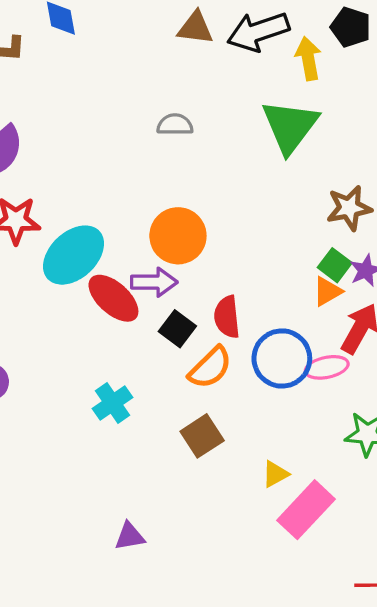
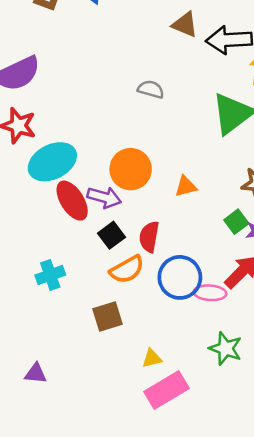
orange triangle: (327, 291) -> (186, 186), moved

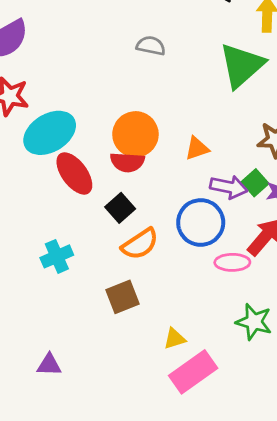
purple arrow: (104, 197) -> (229, 187), moved
red semicircle: (149, 237) -> (127, 162), moved, turned -92
blue circle: (180, 277) -> (201, 222), moved

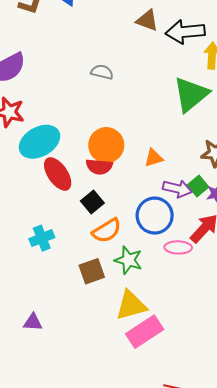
gray semicircle: (151, 46) -> (102, 72), moved
green star: (254, 322) -> (128, 260), moved
yellow triangle: (174, 339) -> (131, 305), size x1.8

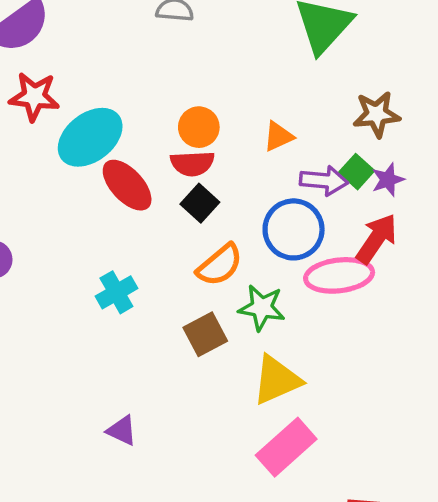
orange circle: (106, 145) -> (199, 127), size x0.7
black square: (92, 202) -> (200, 203), moved
pink ellipse: (178, 247) -> (339, 275), size x1.5
purple triangle: (33, 322) -> (122, 430), turned 30
pink rectangle: (145, 332) -> (286, 447), moved

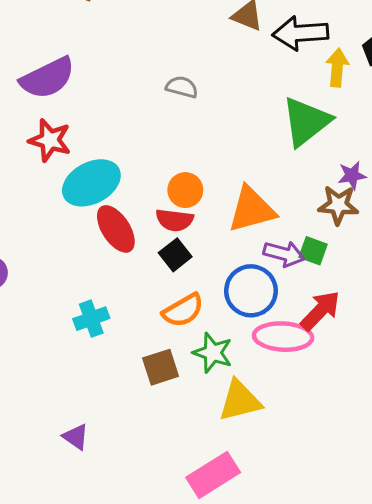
orange triangle: (278, 136) -> (252, 209), size x1.8
green square: (357, 172) -> (313, 251), turned -32
purple star: (388, 180) -> (352, 175), moved
yellow triangle: (277, 380) -> (240, 401), moved

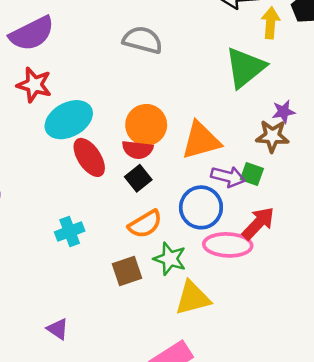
gray semicircle: (182, 87) -> (143, 40), size x1.5
orange circle: (185, 190) -> (146, 125), size x1.4

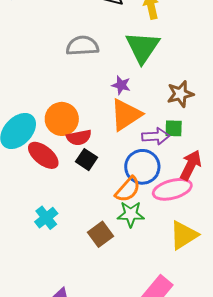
gray semicircle: (143, 40) -> (82, 46), moved
purple star: (283, 112) -> (121, 85), moved, turned -30
orange circle: (146, 125) -> (62, 119), moved
orange semicircle: (145, 224) -> (128, 189), moved
yellow triangle: (193, 298) -> (184, 235), moved

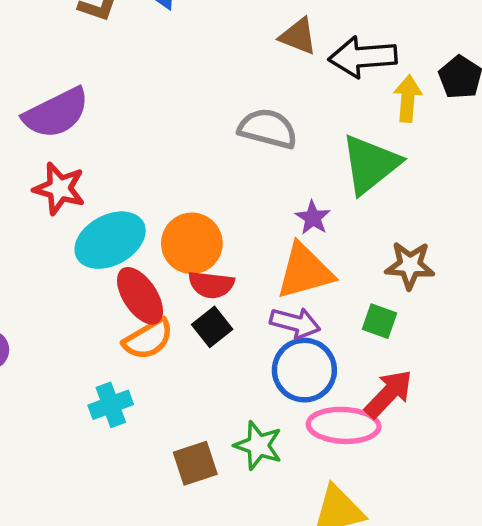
purple arrow: (156, 136) -> (295, 323), moved
orange semicircle: (128, 189) -> (148, 339), moved

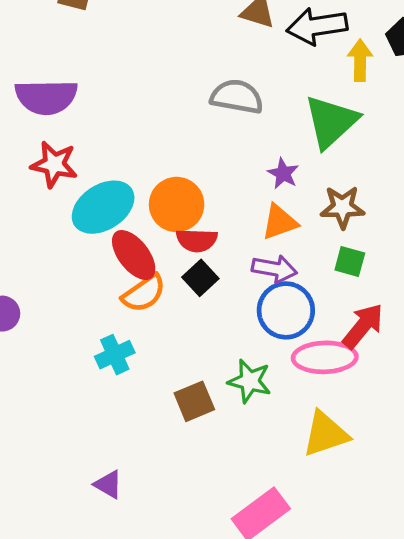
purple semicircle: (56, 113) -> (46, 97), turned 30
brown star: (410, 265) -> (343, 207), moved
orange triangle: (305, 271) -> (279, 222), size x0.7

